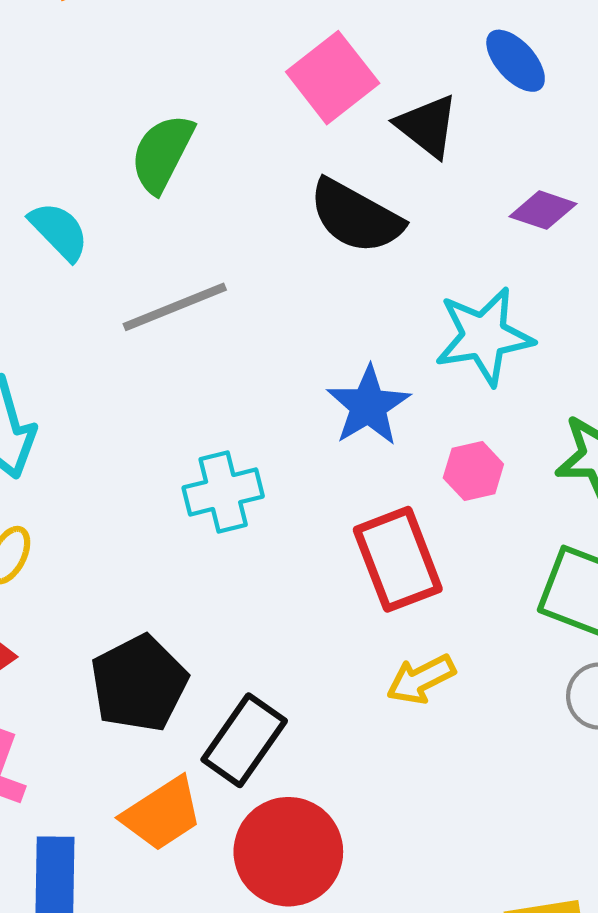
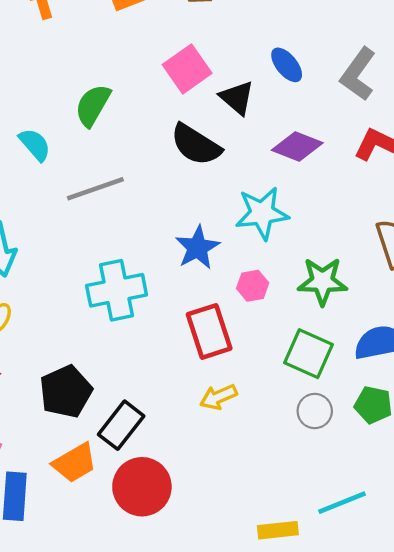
purple diamond: (543, 210) -> (297, 146), size x1.4
cyan cross: (223, 492) -> (117, 290), size x1.4

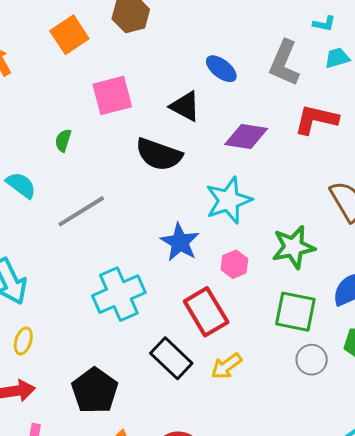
pink square: (187, 69) -> (112, 95), moved, turned 33
green semicircle: (93, 105) -> (63, 140), size x0.6
black rectangle: (121, 425) -> (171, 358), moved, turned -72

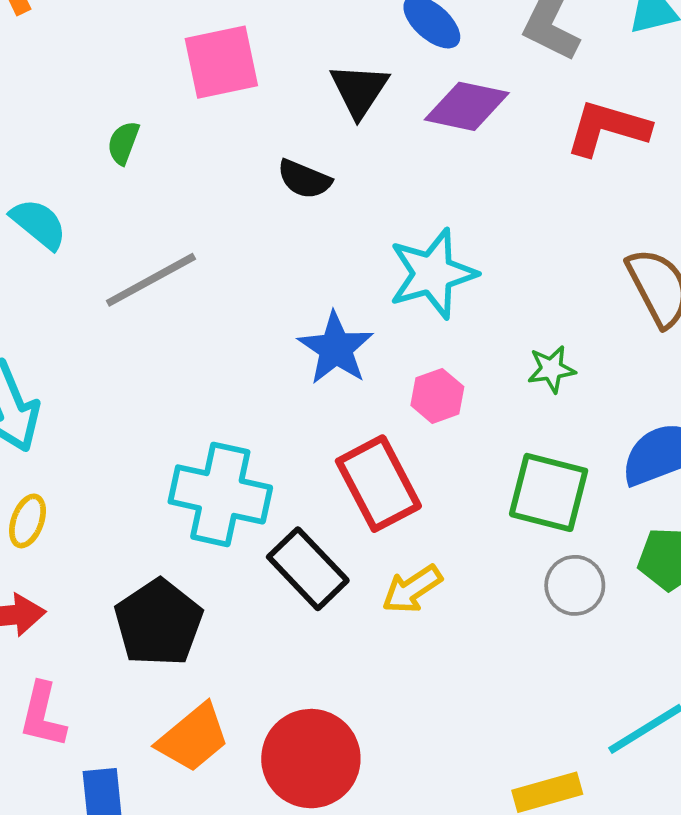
black triangle: (185, 106) -> (359, 90), turned 32
purple diamond: (246, 136) -> (467, 106), moved
black semicircle: (159, 154) -> (304, 179), size x0.6
green star: (293, 247) -> (551, 369), size x0.6
cyan cross: (119, 294) -> (220, 494), moved, turned 33

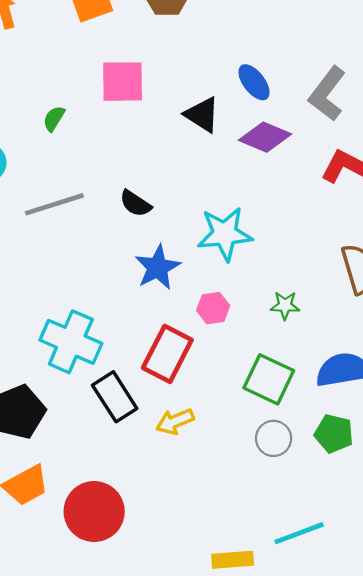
black triangle: (359, 90) -> (202, 115), turned -42
black semicircle: (304, 179) -> (135, 203), moved
red rectangle: (378, 484) -> (167, 354), turned 44

